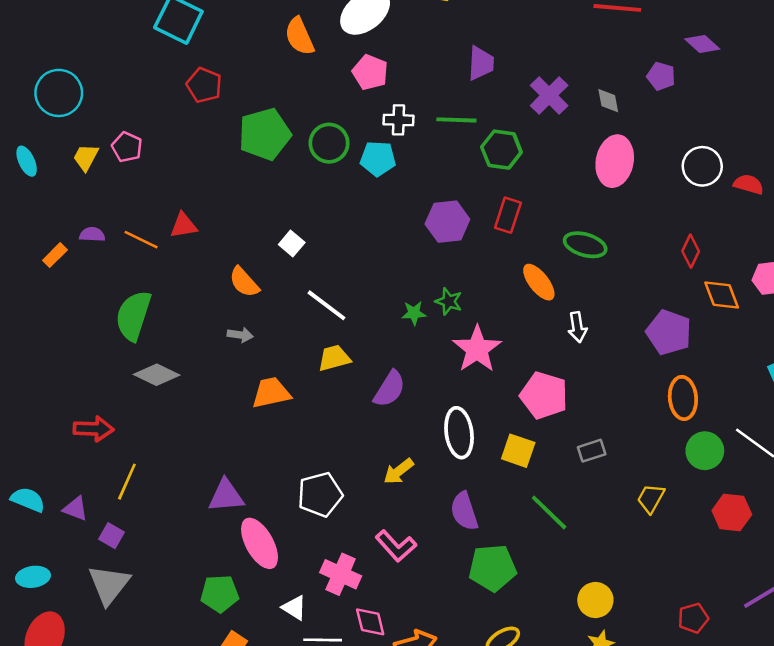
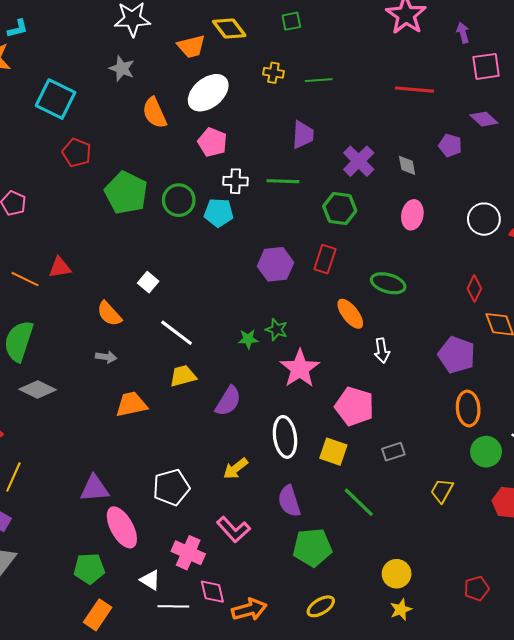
green pentagon: (265, 134) -> (126, 193), turned -30
green hexagon: (501, 150) -> (340, 209), moved
pink ellipse: (615, 161) -> (412, 215), size x0.7

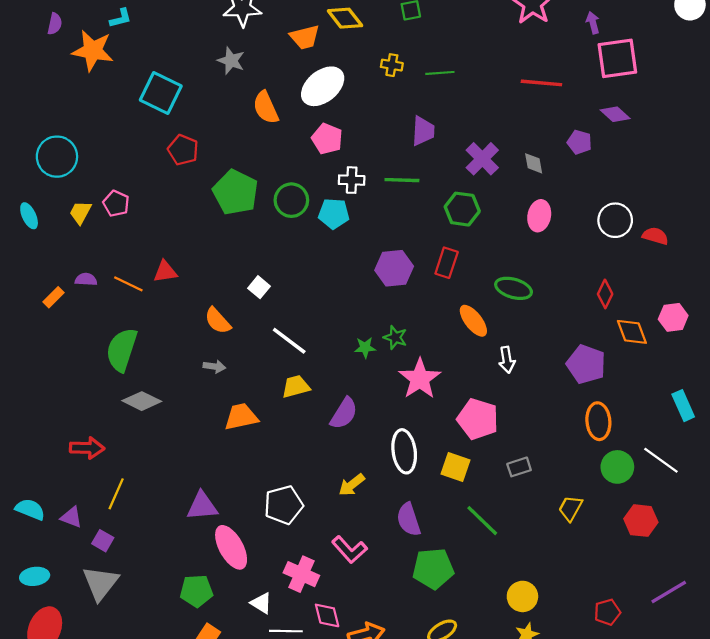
pink square: (486, 66) -> (617, 58), size x1.4

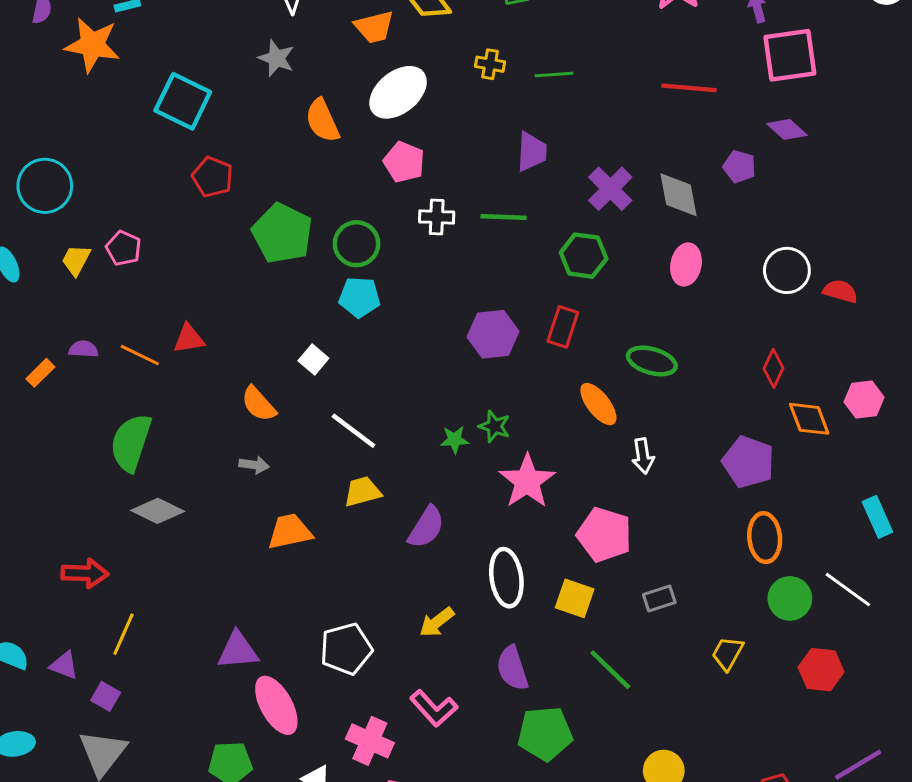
gray diamond: (534, 163) -> (679, 195), size x1.6
cyan pentagon: (334, 214) -> (359, 297), moved

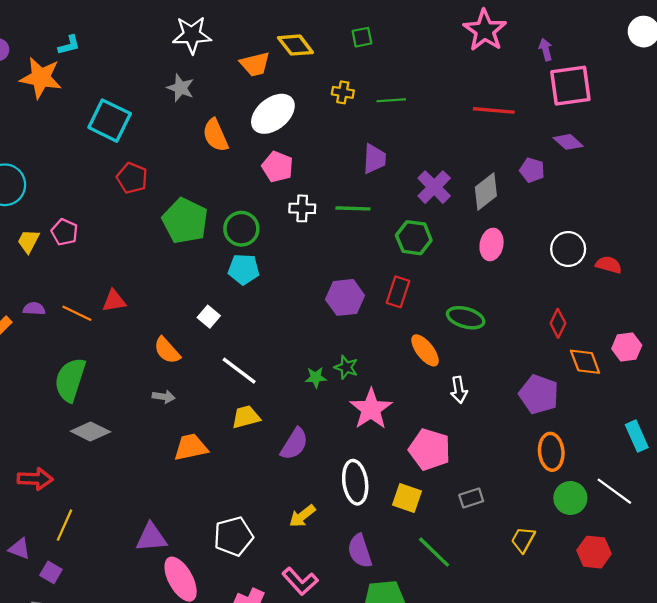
gray diamond: (679, 195) -> (486, 192), turned 63

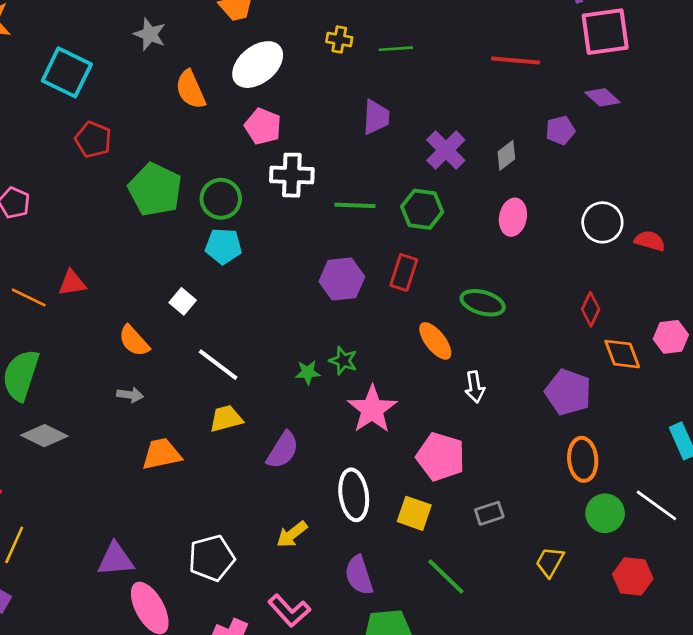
purple pentagon: (532, 170) -> (560, 130), turned -30
gray diamond: (486, 192) -> (506, 155), size x0.7
white cross: (302, 208) -> (292, 175), size x1.4
green line: (353, 208) -> (355, 205), moved

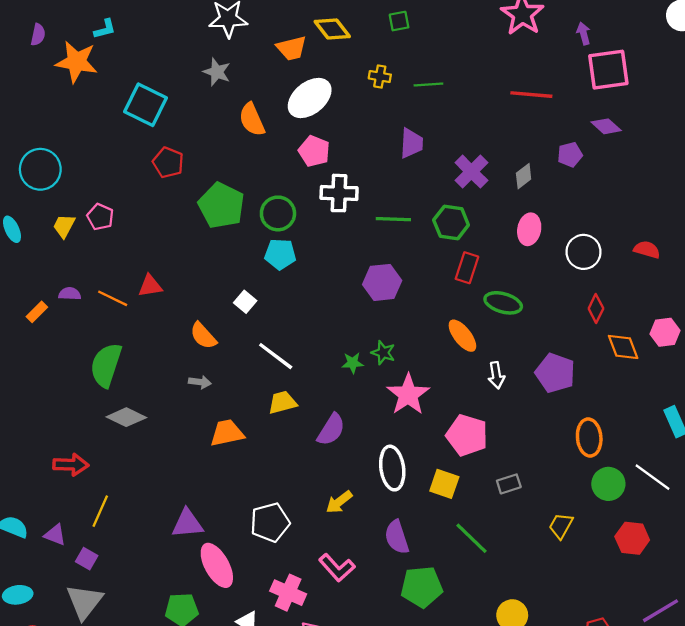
white circle: (602, 222) -> (584, 252), moved
red rectangle: (404, 272) -> (467, 268), moved
purple pentagon: (568, 392) -> (555, 373), moved

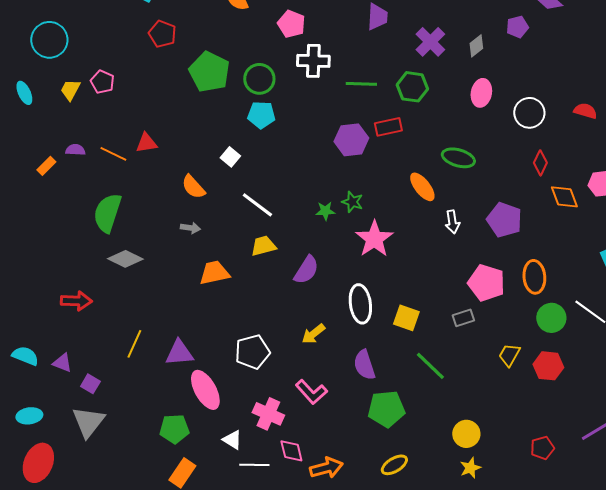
red rectangle: (467, 268) -> (388, 127), moved, turned 60
pink pentagon: (467, 435) -> (486, 283), moved
yellow line: (100, 511) -> (134, 344), moved
red hexagon: (632, 538) -> (548, 366), moved

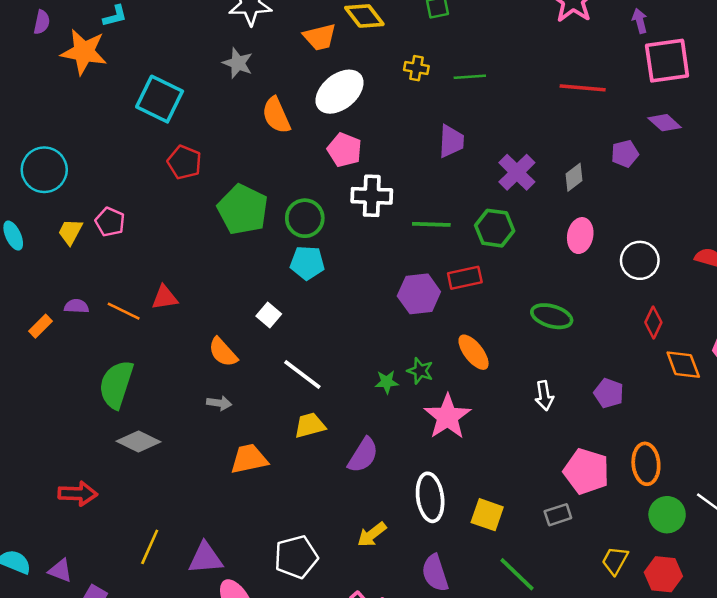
orange ellipse: (422, 187) -> (474, 352), moved
purple pentagon: (504, 220) -> (609, 393), size x0.7

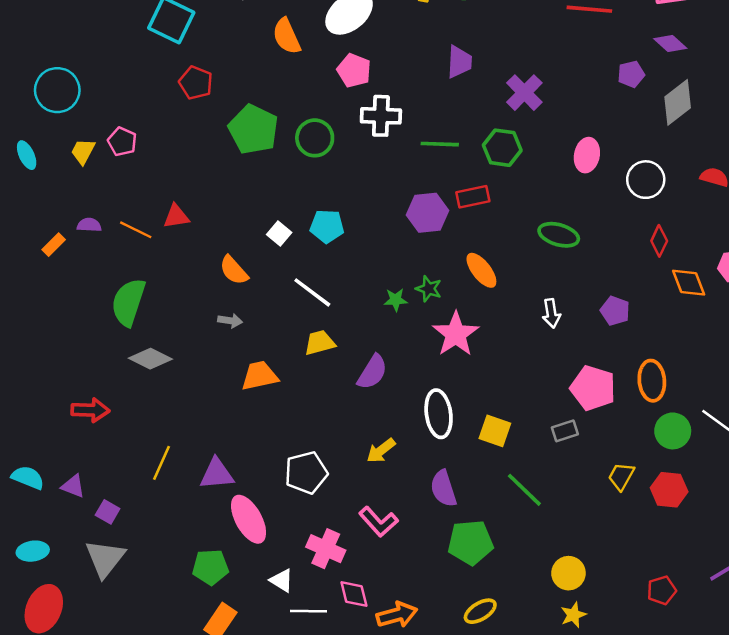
gray diamond: (574, 177) -> (678, 102), moved, size x1.6
cyan pentagon: (307, 263) -> (327, 226), moved

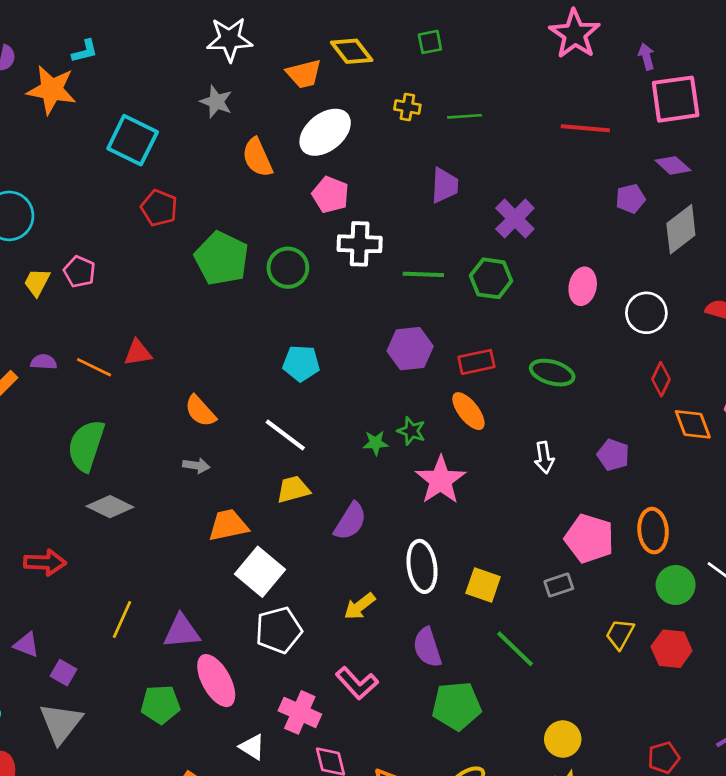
red rectangle: (473, 197) -> (476, 362), moved
white square: (279, 234) -> (260, 572), moved, size x1.8
green pentagon: (211, 567) -> (160, 704), moved

